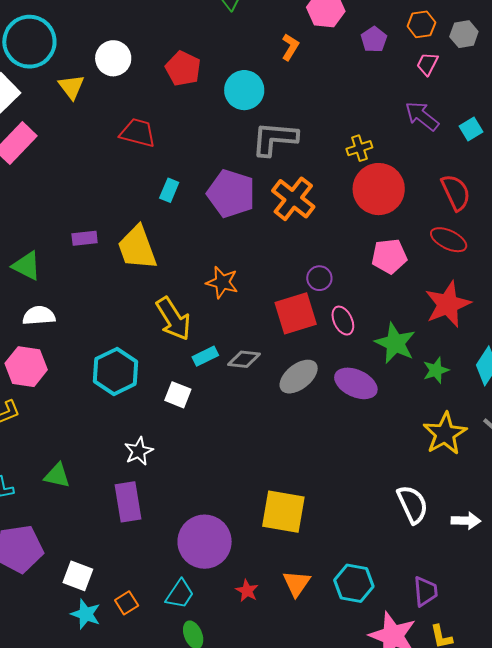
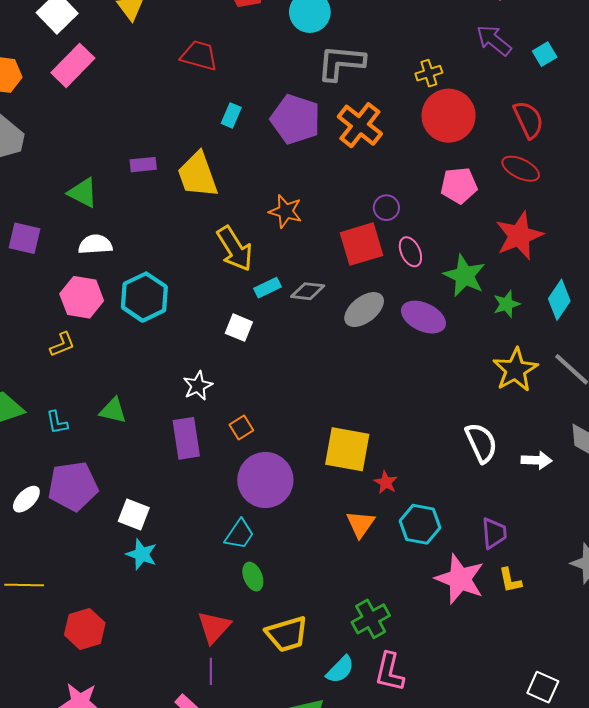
cyan hexagon: (115, 371) -> (144, 297), moved
red star: (247, 591) -> (386, 482), moved
orange square: (127, 603) -> (241, 428), moved

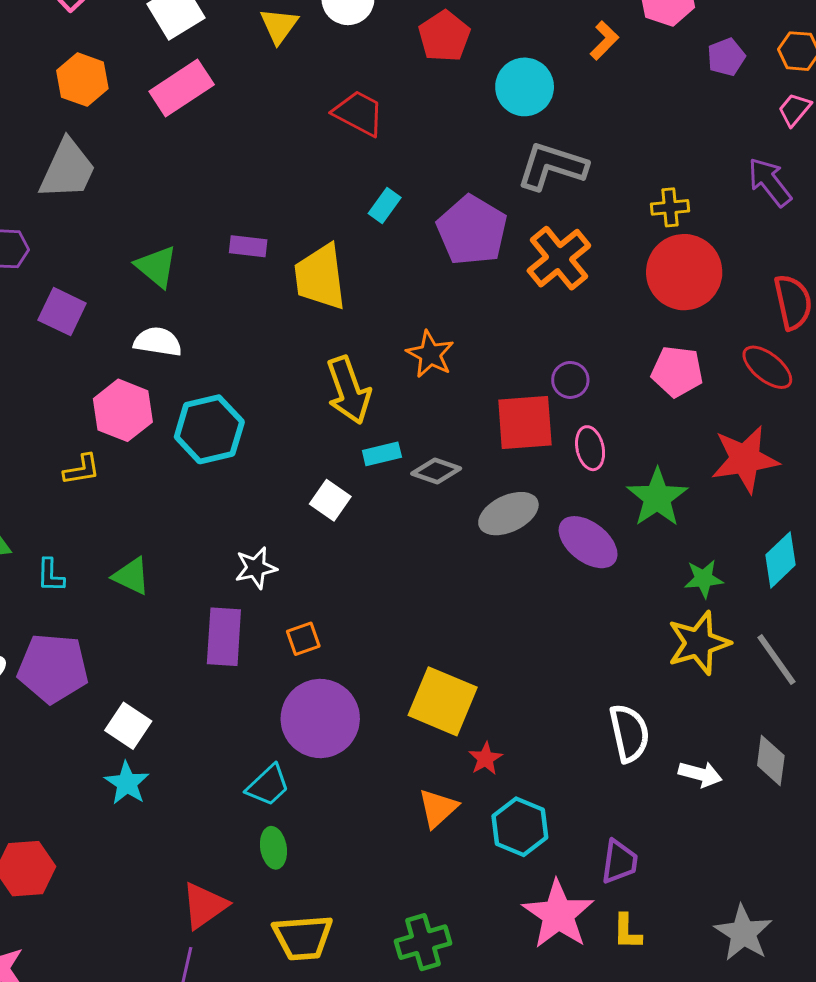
green star: (506, 304) -> (704, 579), moved

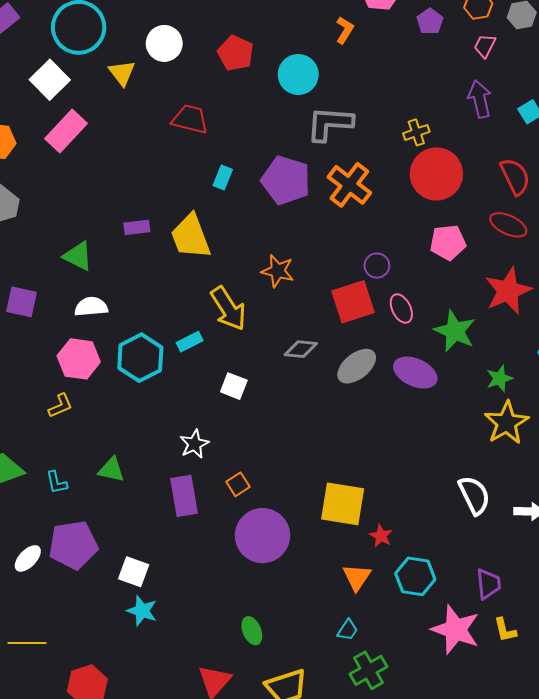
purple arrow: (770, 182) -> (480, 99), turned 39
cyan rectangle: (382, 454) -> (190, 342), moved
cyan trapezoid: (268, 785) -> (348, 630), moved, size x0.7

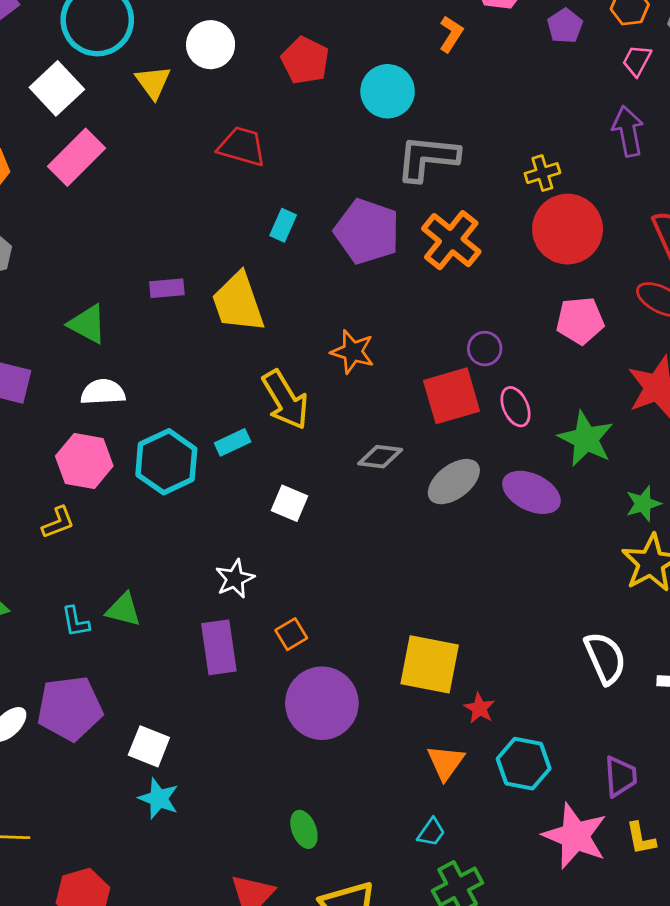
cyan L-shape: (56, 482) -> (76, 622), moved

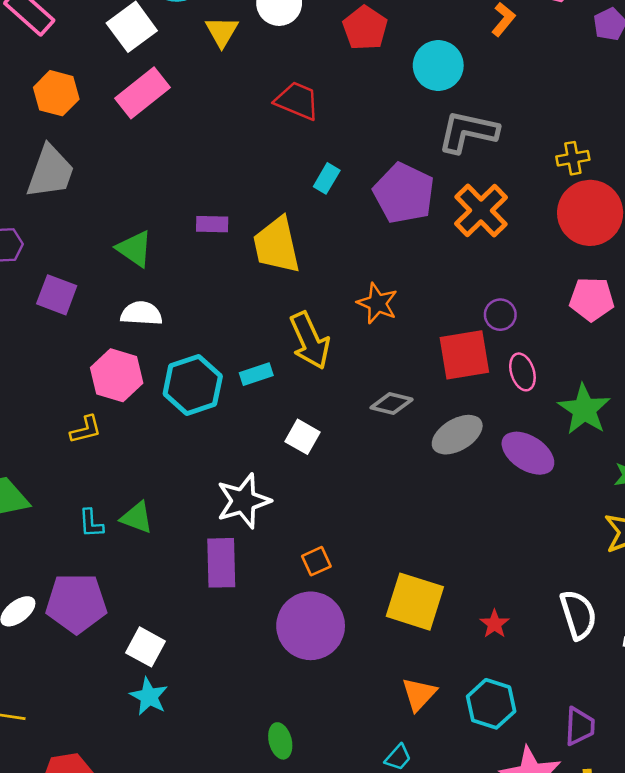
white star: (235, 579) -> (243, 501), size x1.5
orange square: (291, 634) -> (316, 561), moved
red star: (479, 708) -> (494, 624), moved

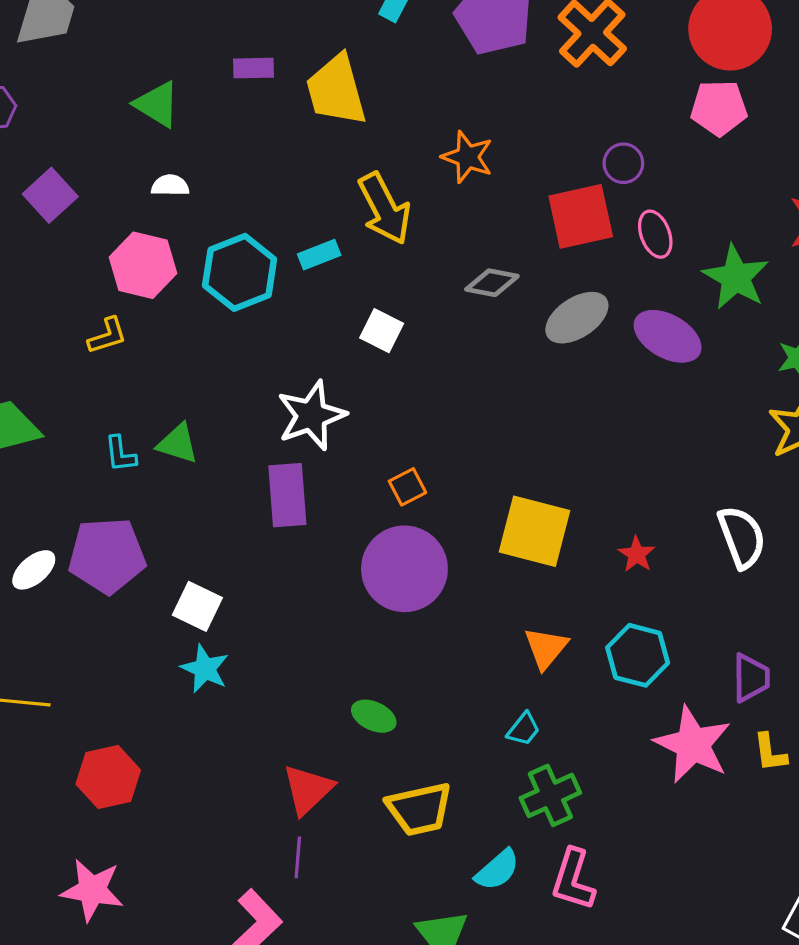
purple square: (57, 295) -> (50, 195), moved, turned 30
pink pentagon: (592, 299) -> (719, 108), moved
white semicircle: (141, 313) -> (170, 185), size x0.7
green ellipse: (280, 741) -> (374, 716), turned -48

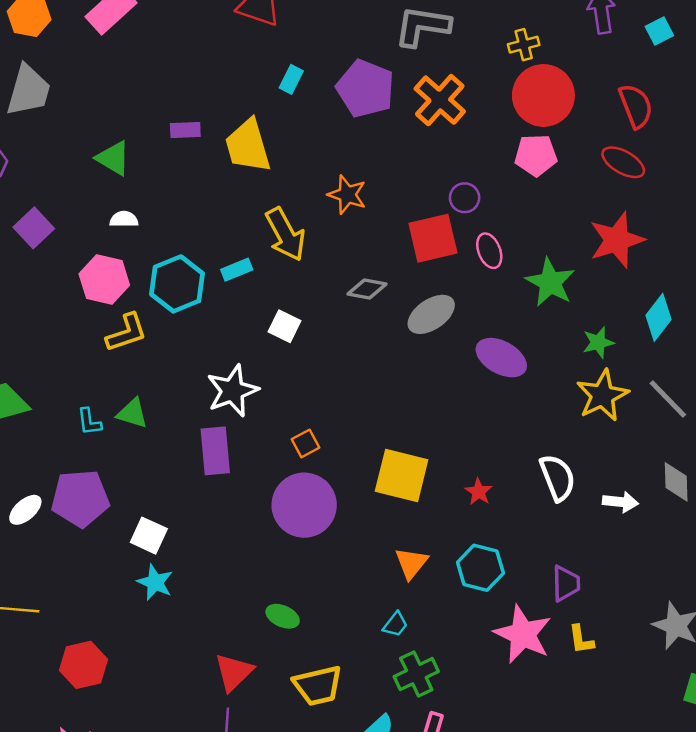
yellow L-shape: (107, 336) -> (127, 333), moved, size x1.4
purple ellipse: (668, 336) -> (501, 358), moved

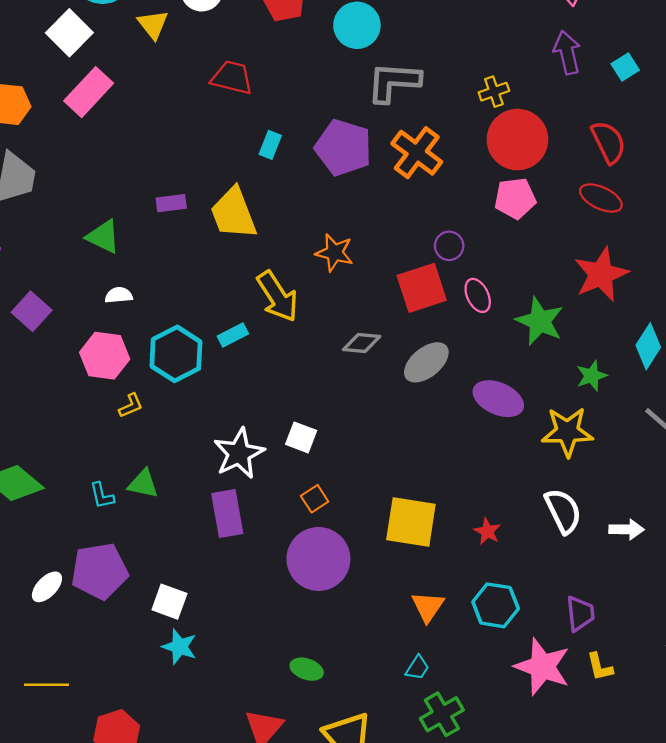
white square: (284, 326) -> (301, 437), moved
yellow L-shape: (127, 333) -> (131, 406), size x0.6
yellow star: (602, 395) -> (567, 432), moved, turned 30

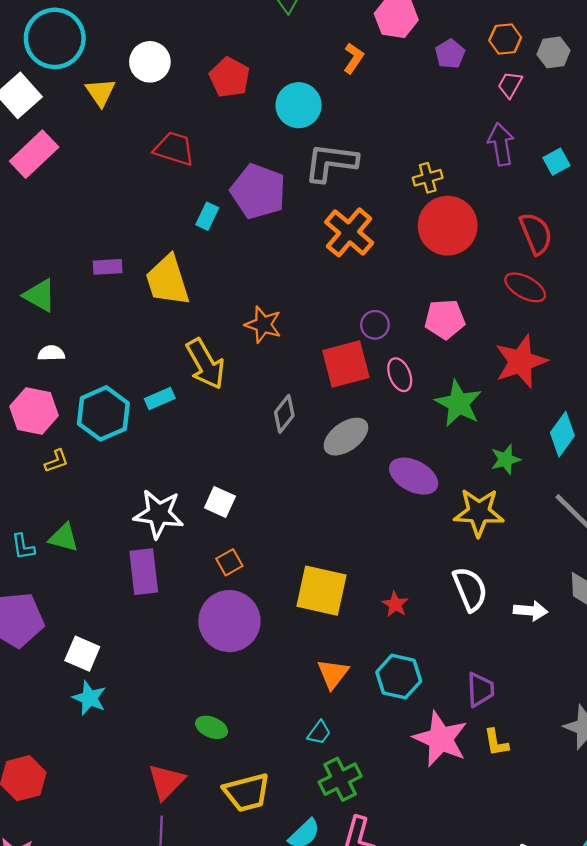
purple pentagon: (343, 148) -> (258, 191), moved
pink pentagon: (515, 198) -> (445, 319), moved
gray diamond: (362, 343) -> (284, 414), turned -60
white star: (239, 453) -> (159, 514), turned 30

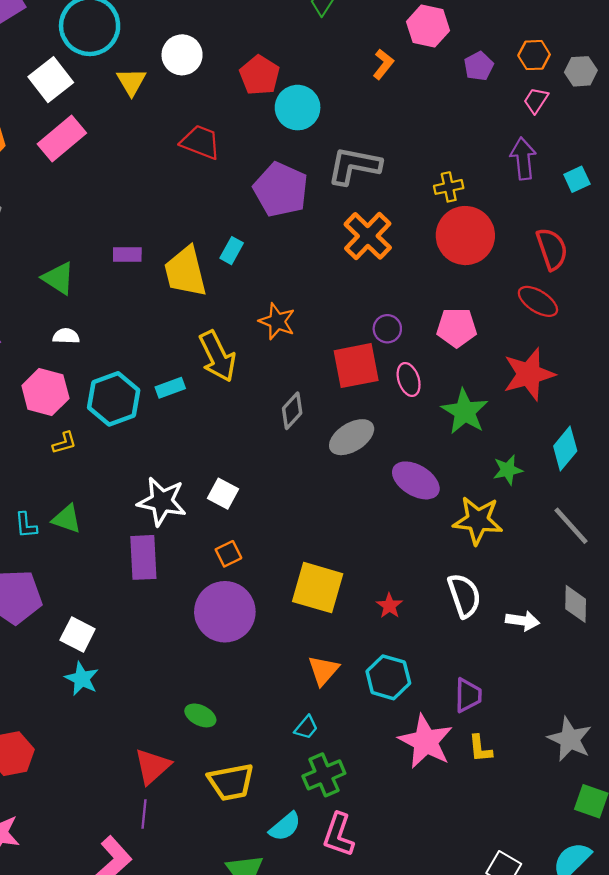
cyan circle: (299, 105) -> (298, 108), moved
cyan rectangle: (207, 216) -> (232, 251), moved

